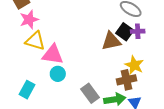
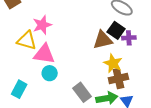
pink star: (29, 20) -> (42, 25), moved
purple cross: (138, 31) -> (129, 38), moved
yellow star: (134, 65) -> (113, 63), moved

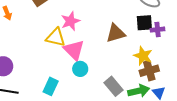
black square: (116, 30) -> (144, 23), turned -36
brown triangle: (103, 40) -> (116, 33), moved
pink triangle: (44, 54) -> (74, 50), turned 40

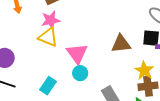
pink star: (70, 21) -> (51, 20), moved
yellow triangle: (56, 37) -> (48, 37), moved

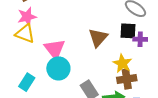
brown triangle: (121, 44) -> (98, 38), turned -40
cyan circle: (80, 73) -> (58, 68), size x1.5

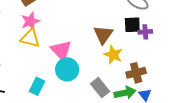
yellow star: (122, 63) -> (113, 55), moved

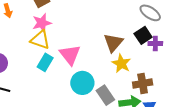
black square: (132, 25) -> (143, 35), turned -36
cyan circle: (67, 69) -> (82, 83), moved
cyan rectangle: (37, 86) -> (45, 62), moved

